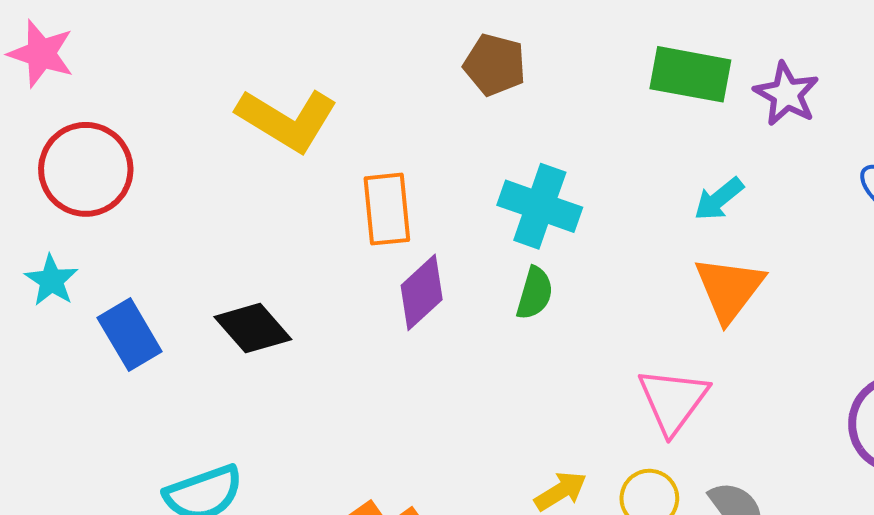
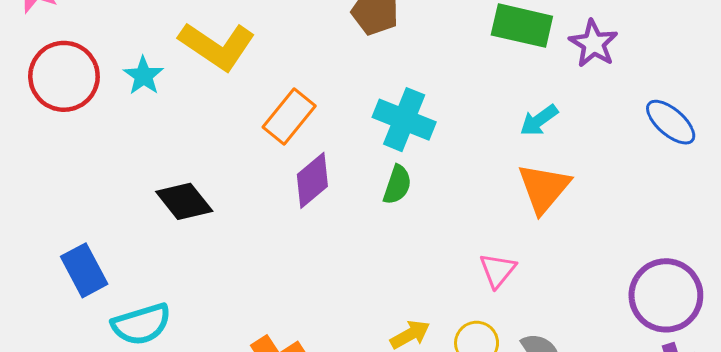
orange rectangle: (387, 209) -> (289, 116), turned 42
cyan star: (51, 280) -> (143, 76), moved
blue rectangle: (130, 335) -> (84, 270), moved
pink triangle: (673, 401) -> (498, 270), size x0.7

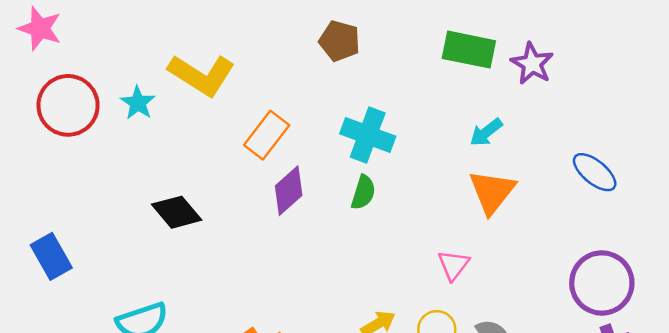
blue ellipse: (671, 122) -> (595, 172), moved
blue rectangle: (84, 270) -> (51, 256), moved

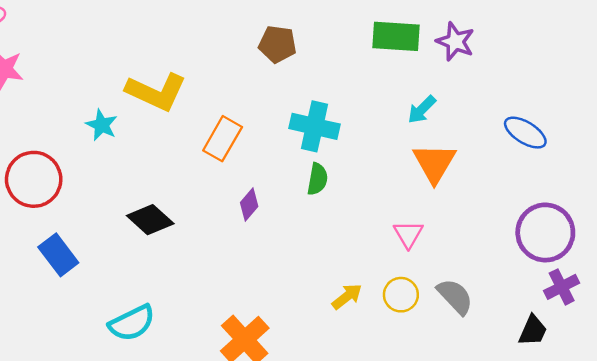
red circle: (68, 105) -> (34, 179), moved
purple diamond: (289, 191) -> (249, 205), moved, size x0.7
blue rectangle: (51, 256) -> (58, 255), moved

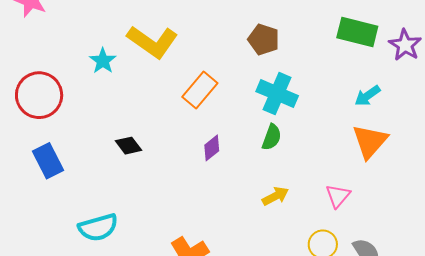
brown pentagon: (277, 44) -> (264, 39), moved
black diamond: (150, 220) -> (129, 146), size x0.7
yellow arrow: (347, 296) -> (275, 196), moved

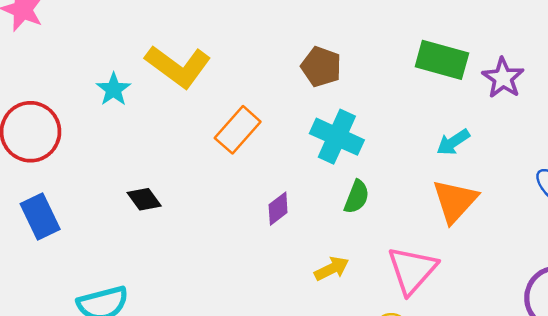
green semicircle: (272, 137) -> (357, 197), moved
purple diamond: (212, 148) -> (278, 209), moved
pink triangle: (338, 196) -> (412, 270), size x1.6

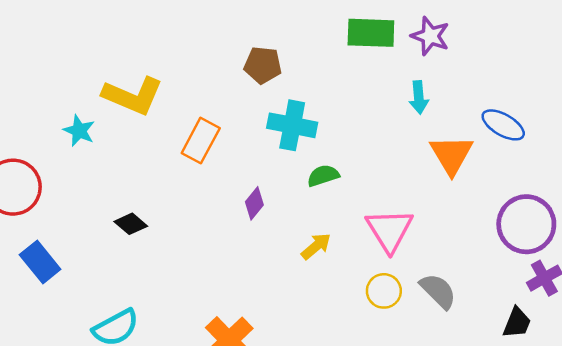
cyan arrow: (453, 142) -> (419, 97), moved, turned -48
green semicircle: (357, 197) -> (323, 176), turned -116
orange triangle: (455, 201) -> (452, 155), moved

